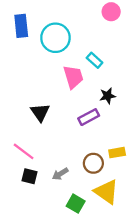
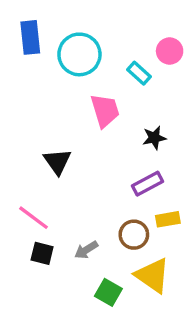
pink circle: (111, 12) -> (170, 51), moved
cyan rectangle: (95, 60) -> (139, 73), moved
purple rectangle: (89, 117) -> (147, 184), moved

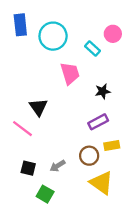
pink line: (34, 218) -> (23, 129), moved
green square: (108, 292) -> (45, 194), moved

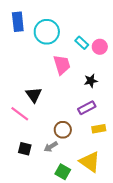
pink circle: (113, 34) -> (100, 47), moved
brown circle: (89, 156) -> (63, 130), moved
green square: (45, 194) -> (63, 172), moved

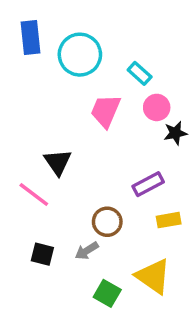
pink circle: (100, 47) -> (157, 107), moved
pink trapezoid: (62, 65) -> (105, 111), turned -140
black star: (91, 81) -> (175, 133), moved

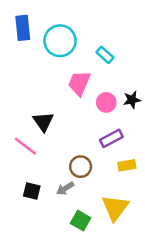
pink circle: (157, 107) -> (106, 102), moved
yellow triangle: (153, 276) -> (115, 208), turned 32

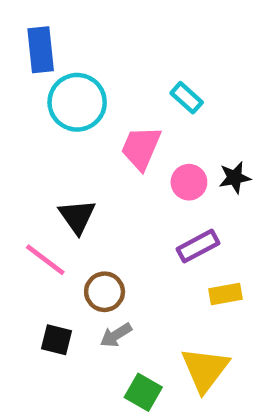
cyan circle: (60, 41) -> (77, 102), moved
brown circle: (81, 167) -> (105, 292), moved

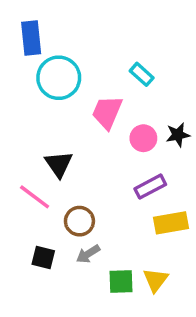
yellow rectangle: (225, 294) -> (171, 223), size x1.4
yellow triangle: (205, 369) -> (155, 280), size x0.7
green square: (143, 392) -> (121, 282), moved, turned -32

